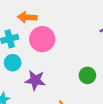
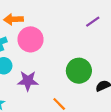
green circle: (87, 75) -> (79, 71), size x1.5

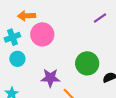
purple star: (28, 81) -> (50, 78), moved

